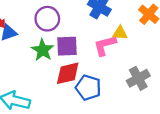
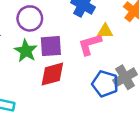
blue pentagon: (88, 88) -> (105, 84), moved

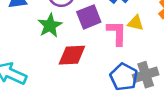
pink L-shape: (90, 44) -> (117, 33), turned 95
purple square: (51, 46) -> (89, 17), moved, turned -30

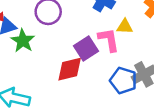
purple square: (89, 17) -> (86, 49), moved
green star: (50, 25) -> (23, 41), moved

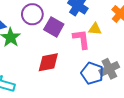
purple square: (86, 49) -> (54, 27), moved, turned -30

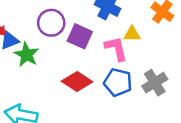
red diamond: (48, 62) -> (77, 81), turned 50
blue pentagon: (92, 73) -> (118, 82), moved

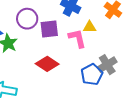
purple square: (80, 36) -> (49, 29), turned -30
blue pentagon: (118, 82) -> (92, 74), moved, turned 30

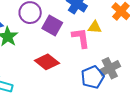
purple square: (49, 29) -> (52, 25), turned 30

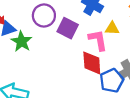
red diamond: (47, 62) -> (92, 63), moved, turned 50

